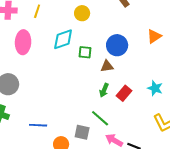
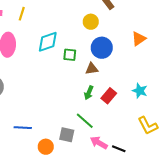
yellow circle: (82, 13) -> (91, 22), moved

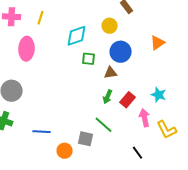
cyan diamond: (48, 42) -> (77, 36), moved
pink arrow: (99, 143) -> (145, 118), moved, turned 48
black line: (119, 149) -> (138, 153), turned 32

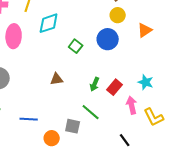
yellow circle: (110, 26) -> (118, 15), moved
cyan diamond: (77, 36) -> (49, 23), moved
green square: (89, 59) -> (76, 46), turned 32
brown triangle: (111, 73) -> (57, 79), moved

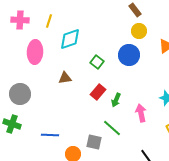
brown triangle: (57, 79) -> (65, 78), moved
red rectangle: (115, 87) -> (98, 92), moved
pink arrow: (132, 105) -> (141, 113), moved

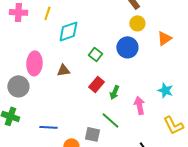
pink ellipse: (35, 52) -> (34, 63), moved

